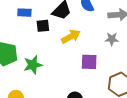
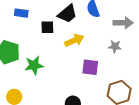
blue rectangle: (24, 13) -> (21, 13), moved

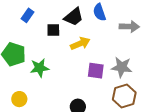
blue rectangle: (21, 13) -> (27, 15), turned -64
gray star: (115, 46) -> (122, 67), moved, size x1.5

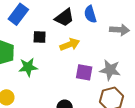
blue rectangle: (27, 15) -> (18, 14), size x1.5
black square: (53, 30) -> (40, 37), moved

